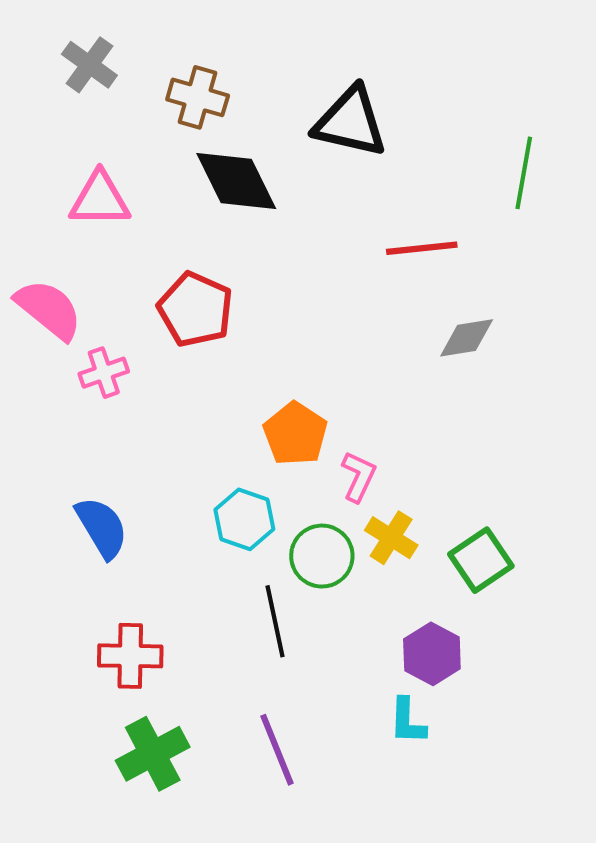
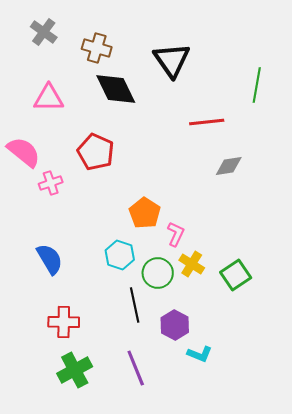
black triangle: (350, 122) -> (172, 60), turned 42
purple hexagon: (432, 654) -> (175, 325), moved
cyan L-shape: (407, 721) -> (200, 354), turned -70

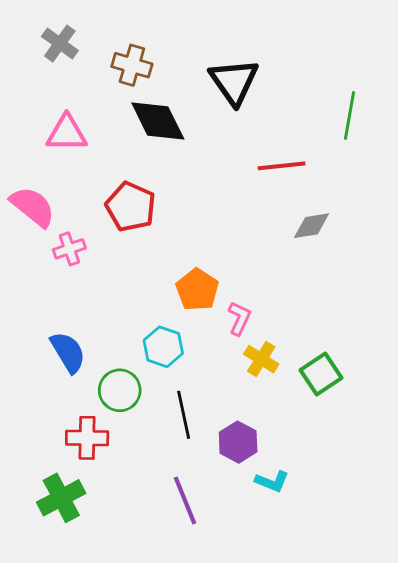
green circle: (158, 273) -> (120, 390), moved
green cross: (75, 370) -> (61, 498), moved

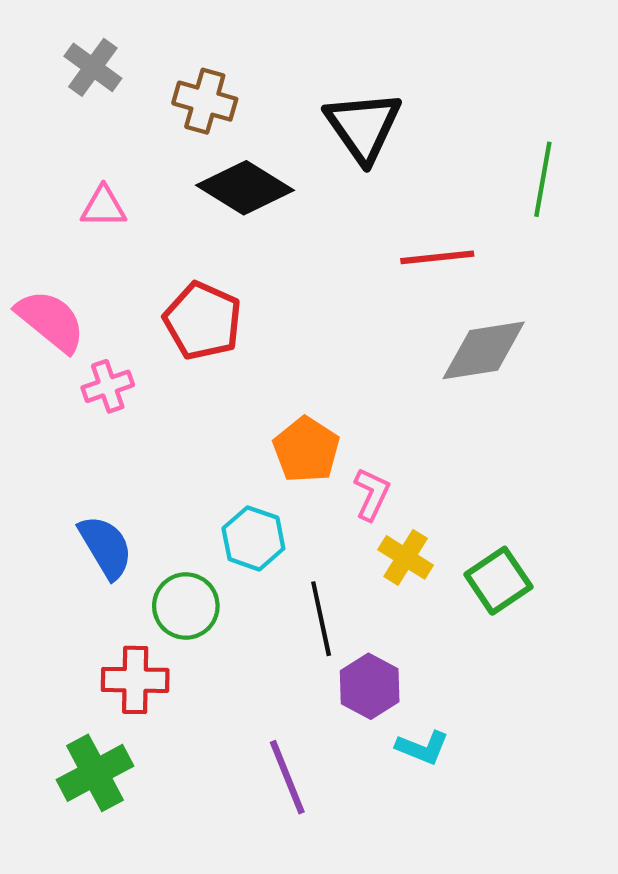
black diamond: (158, 121) -> (245, 188), turned -32
pink triangle: (67, 133) -> (103, 207), size x0.7
gray diamond: (311, 226) -> (484, 350), size x1.5
black line: (184, 415) -> (321, 619), moved

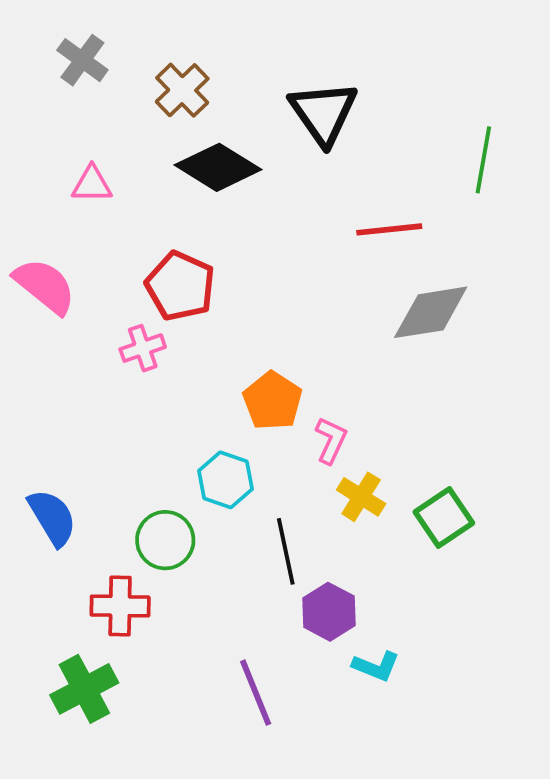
brown cross: (205, 101) -> (182, 90), turned 30
pink cross: (108, 386) -> (143, 348), moved
blue semicircle: (106, 547) -> (52, 518), moved

